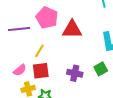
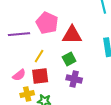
green square: (101, 69) -> (69, 59), moved

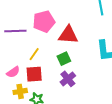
pink pentagon: (47, 23) -> (44, 22), turned 30
purple cross: (74, 79) -> (68, 79), turned 35

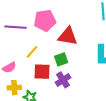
red square: (34, 74) -> (42, 72), moved

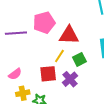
yellow line: (32, 52) -> (59, 56), moved
green square: (61, 59) -> (79, 59), moved

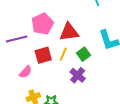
pink semicircle: (15, 74) -> (26, 72), moved
red square: (48, 74) -> (43, 55), moved

